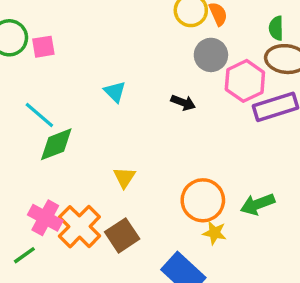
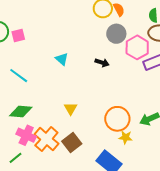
green diamond: (56, 144) -> (21, 112), moved, turned 30

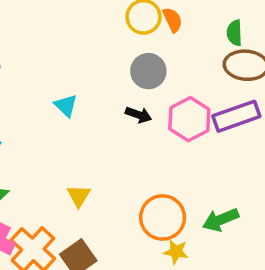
gray circle: (116, 34) -> (148, 71), moved
pink hexagon: (137, 47) -> (189, 119), moved

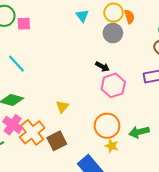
gray circle: (148, 71) -> (113, 33), moved
cyan triangle: (66, 106) -> (82, 16), moved
pink hexagon: (189, 119) -> (113, 85), moved

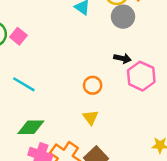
pink square: (24, 24) -> (18, 36), turned -32
orange circle: (107, 126) -> (93, 85), moved, size x0.6

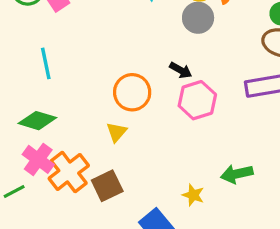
cyan line: (24, 84) -> (46, 63), turned 30
orange circle: (93, 85) -> (132, 92), size x1.5

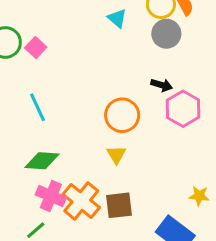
brown square: (107, 186) -> (119, 205), turned 32

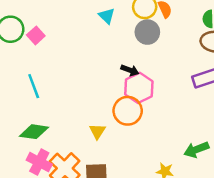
black arrow: (162, 85) -> (130, 70), moved
pink hexagon: (183, 109) -> (139, 88), moved
orange circle: (122, 115) -> (128, 111), moved

